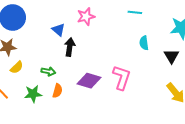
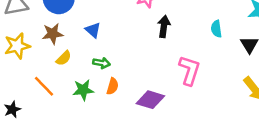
blue triangle: (58, 30) -> (93, 30), moved
black arrow: (70, 47) -> (164, 26), moved
purple diamond: (89, 81) -> (150, 100), moved

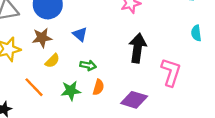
black arrow: (164, 26) -> (138, 48), moved, size x1.4

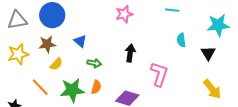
black arrow: (138, 48) -> (130, 53), size x0.7
green arrow: (88, 65) -> (94, 63), moved
green star: (71, 91) -> (72, 90), size x1.4

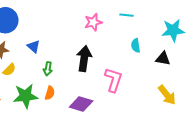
pink star: (124, 14) -> (93, 22), moved
black arrow: (130, 53) -> (84, 59), size x1.4
black triangle: (208, 53) -> (163, 59), turned -49
green arrow: (94, 63) -> (48, 69), turned 88

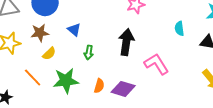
pink L-shape: (113, 80) -> (156, 64), turned -50
orange semicircle: (50, 93) -> (99, 86), moved

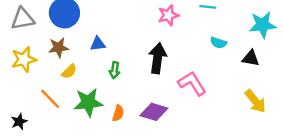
cyan semicircle: (179, 29) -> (218, 43), turned -64
blue triangle: (74, 30) -> (98, 44), turned -48
orange semicircle: (99, 86) -> (118, 113), moved

